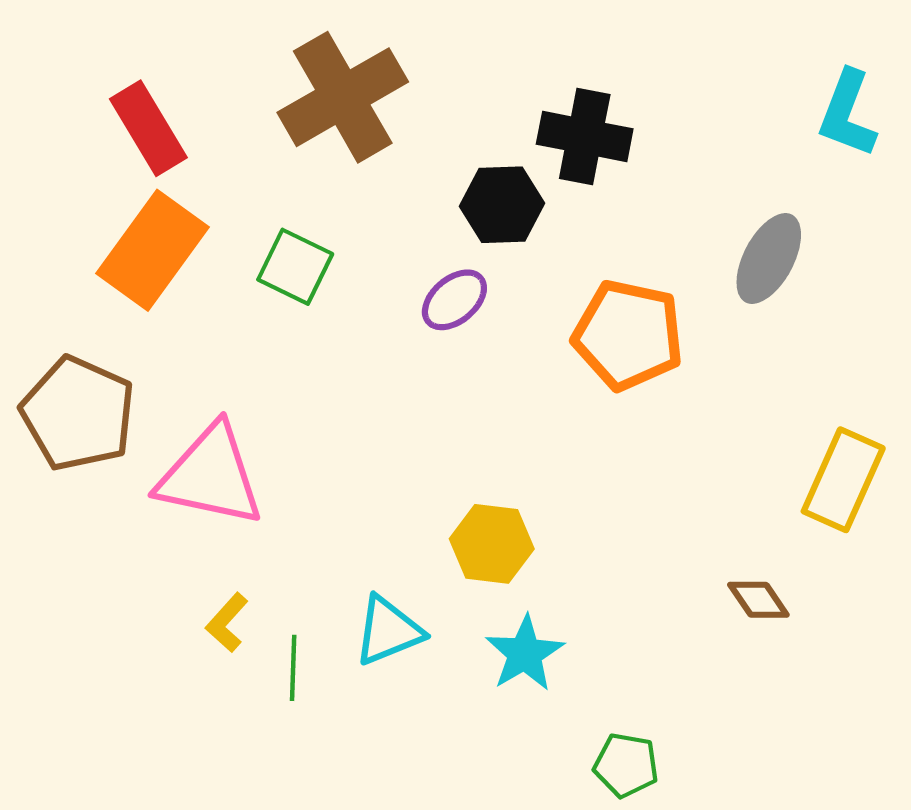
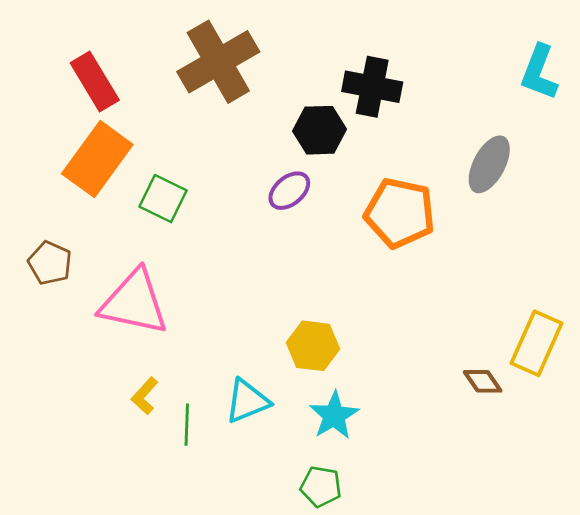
green square: (295, 267) -> (163, 199), moved
brown pentagon: (78, 414) -> (50, 263), size x0.6
yellow rectangle: (843, 480) -> (537, 343), moved
green pentagon: (626, 765) -> (321, 487), moved

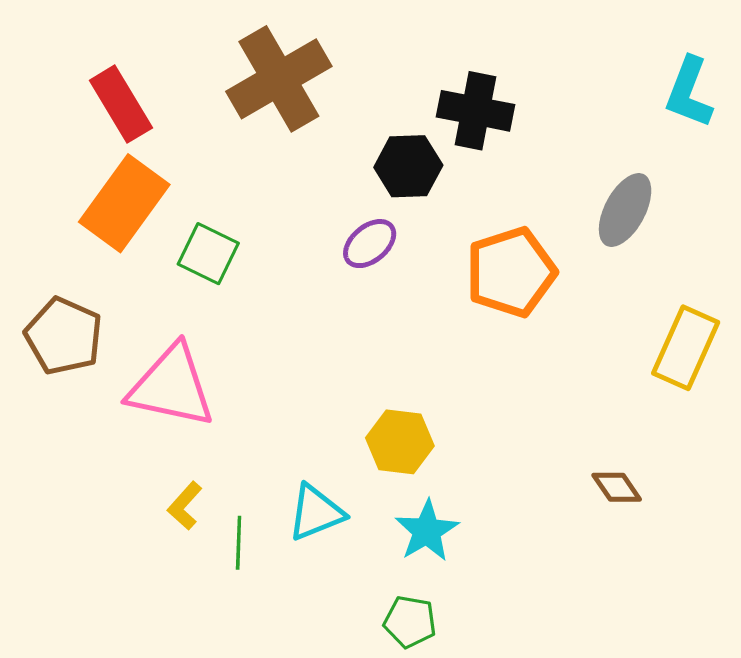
orange pentagon: (400, 213) -> (511, 272), turned -30
brown pentagon: (50, 263) -> (64, 336), size x1.4
yellow rectangle: (537, 343) -> (686, 348), moved

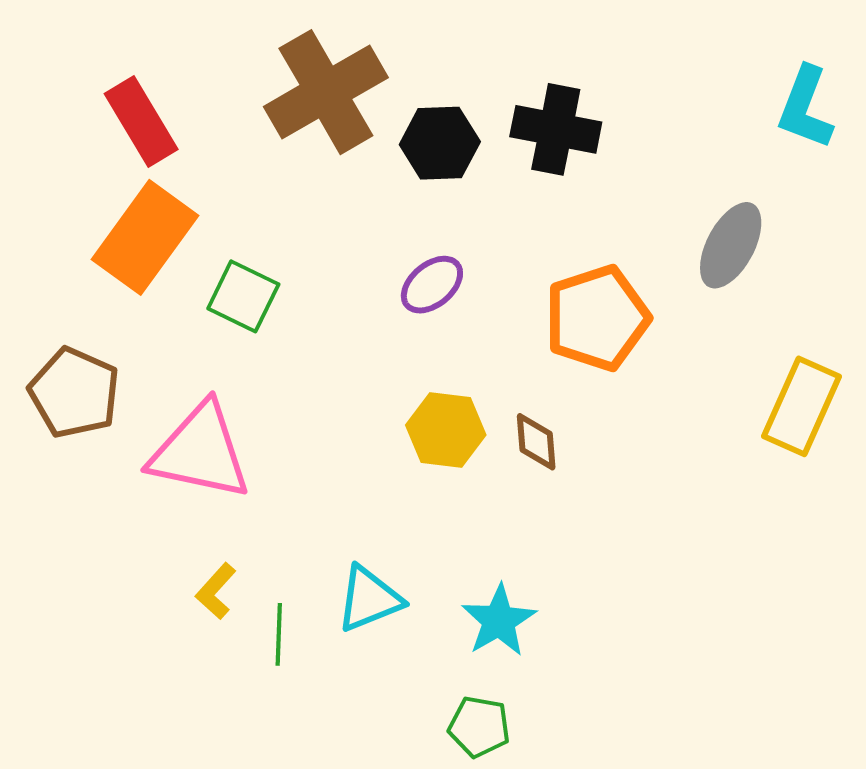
black hexagon: (408, 166) -> (440, 143), moved
yellow hexagon: (400, 442) -> (446, 430), moved
brown diamond: (617, 487) -> (536, 442), moved, turned 30

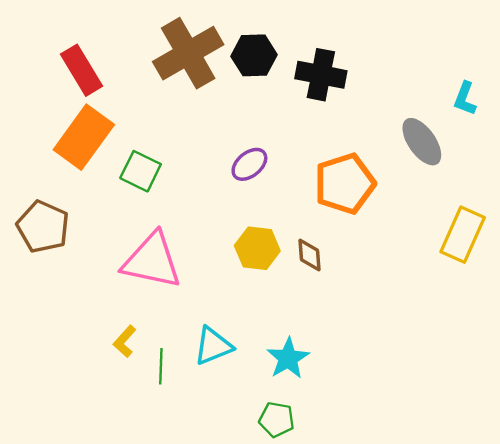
cyan L-shape: (805, 108) -> (465, 99), moved, size x0.7
black hexagon: (440, 143) -> (254, 55), moved
gray ellipse: (731, 245) -> (422, 142), turned -63
pink triangle: (200, 452) -> (152, 261), moved

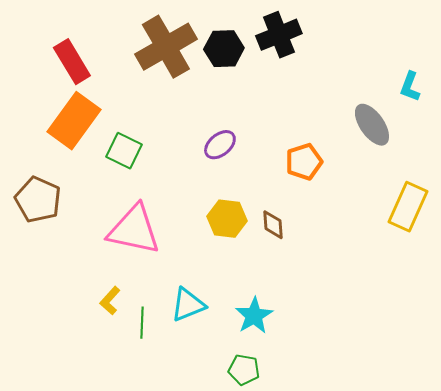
black cross: (321, 75) -> (279, 35), moved, turned -33
orange pentagon: (345, 184) -> (304, 162), size x0.7

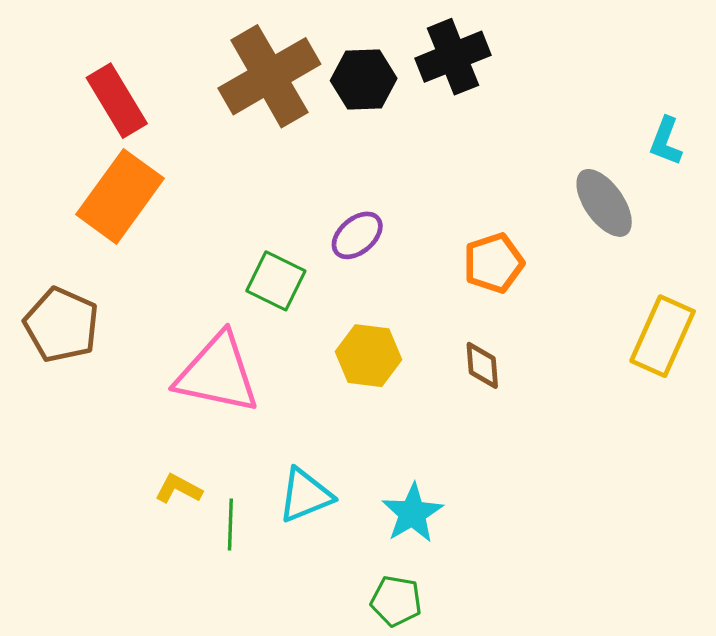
green square: (124, 151) -> (276, 281), moved
brown diamond: (273, 225) -> (482, 365), moved
yellow L-shape: (110, 301) -> (178, 489), turned 76

